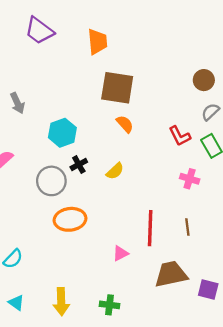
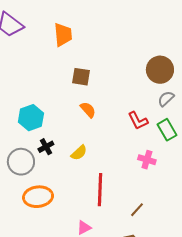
brown circle: (204, 80) -> (160, 70), size x1.4
brown square: (117, 88) -> (81, 77), size x0.6
brown line: (187, 227) -> (137, 210), moved, turned 49
red line: (150, 228) -> (100, 190), moved

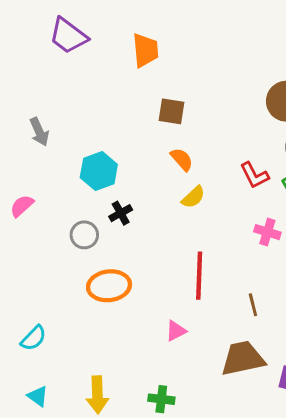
yellow semicircle: (79, 153) -> (193, 197), moved
gray circle: (21, 162) -> (84, 235), size x0.7
brown line: (137, 210) -> (253, 305), turned -56

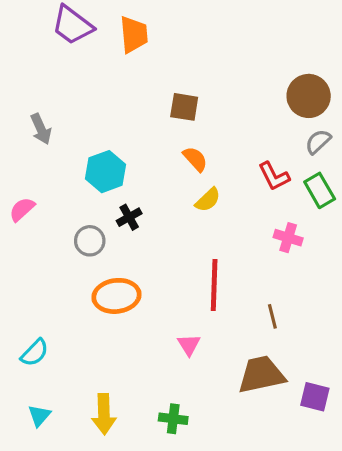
orange trapezoid: (145, 50) -> (134, 35), moved
pink triangle: (176, 331) -> (189, 345), turned -35
cyan triangle: (38, 396) -> (39, 416), turned 35

